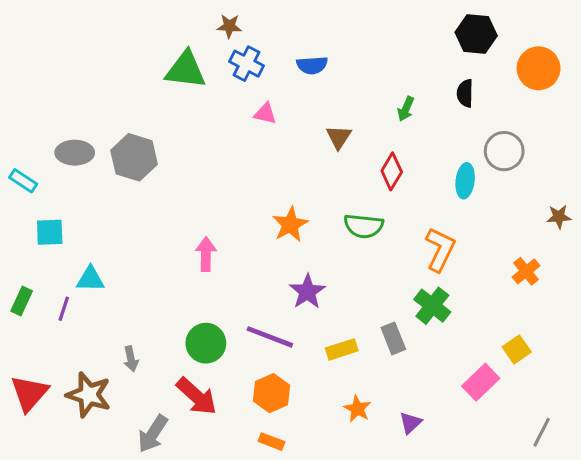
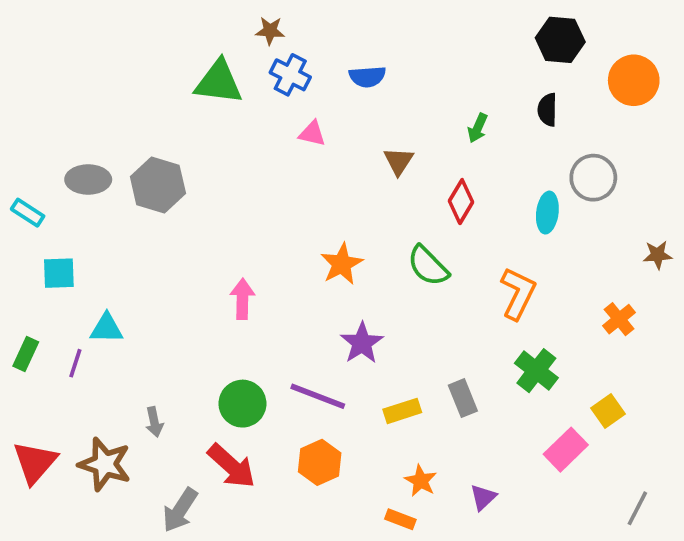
green semicircle: (364, 226) -> (428, 266), turned 39
green cross: (432, 306) -> (536, 371), moved
orange rectangle: (271, 442) -> (400, 519), moved

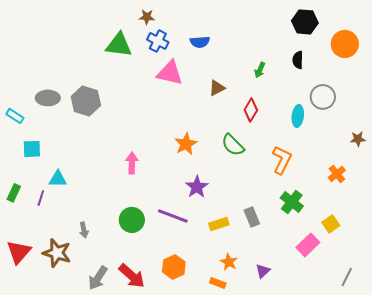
pink triangle: (312, 134) -> (170, 73), size x1.8
brown triangle: (399, 161) -> (217, 88), turned 30
orange hexagon: (320, 462) -> (174, 267), moved
red arrow: (231, 466) -> (132, 276), moved

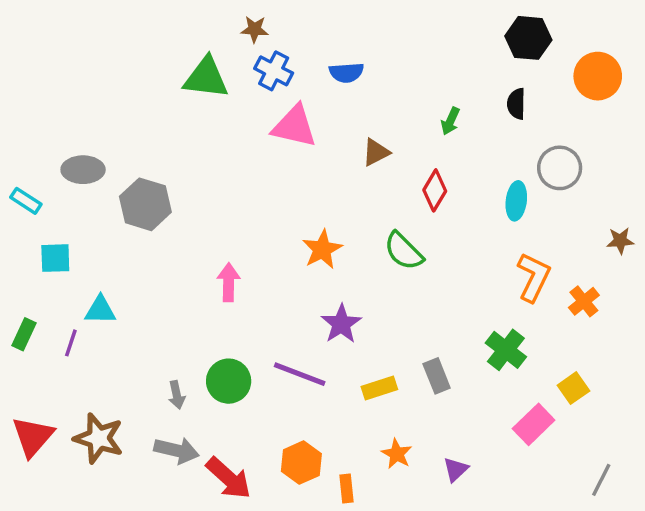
gray hexagon: (86, 101) -> (145, 204), moved
orange L-shape: (282, 160) -> (534, 277), moved
gray arrow: (84, 230) -> (177, 395), moved
gray arrow: (98, 278) -> (177, 450), moved, turned -110
orange rectangle: (218, 283) -> (346, 489), moved, turned 63

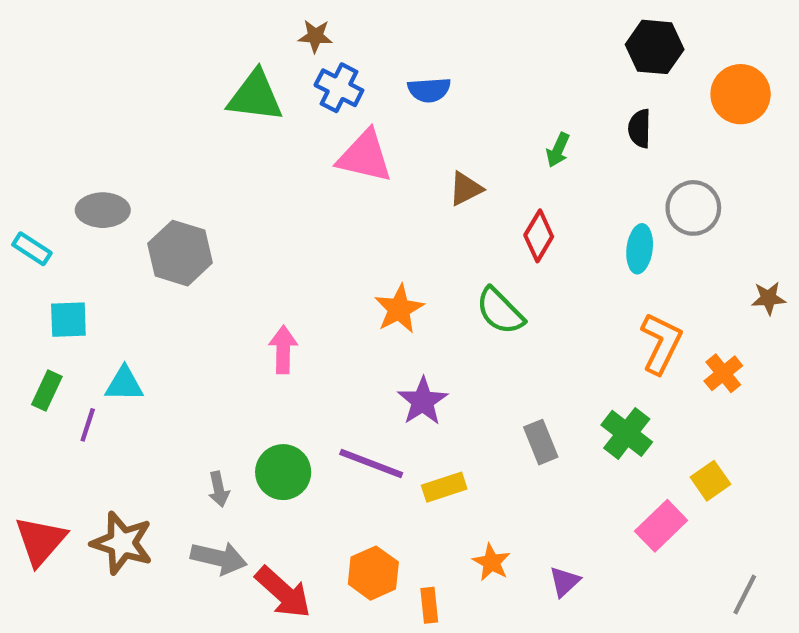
green rectangle: (24, 334) -> (47, 390), moved
gray rectangle: (437, 376) -> (541, 442), moved
yellow rectangle: (379, 388) -> (444, 487), moved

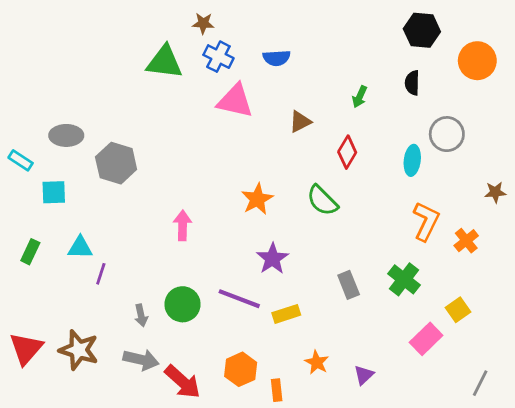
cyan square: (68, 320) -> (54, 192), moved
purple line: (88, 425) -> (101, 274), moved

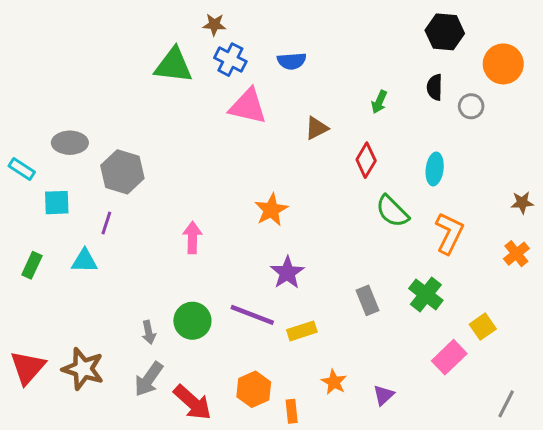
gray circle: (447, 134) -> (471, 106), moved, size x0.7
green semicircle: (322, 200) -> (392, 211), moved
orange cross: (466, 241) -> (516, 254), moved
purple line: (101, 274) -> (106, 223), moved
gray arrow: (141, 360) -> (149, 379), turned 112

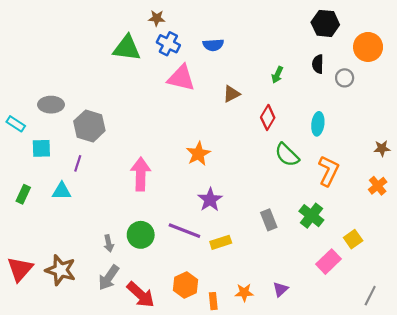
pink arrow: (192, 238) -> (141, 174), size x1.4
orange star: (334, 382) -> (244, 292), moved, turned -30

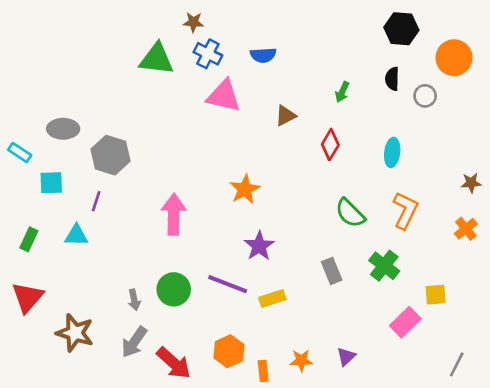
green semicircle: (287, 155) -> (350, 213), moved
yellow square: (353, 239) -> (436, 295), turned 30
red triangle: (20, 269) -> (28, 297), moved

